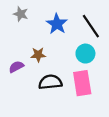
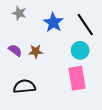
purple semicircle: (16, 67) -> (15, 50), moved, turned 64
black semicircle: (50, 82) -> (24, 86), moved

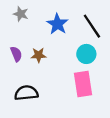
purple semicircle: (15, 50) -> (16, 54), turned 32

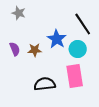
blue star: (57, 24) -> (57, 39), moved
black semicircle: (26, 93) -> (45, 84), moved

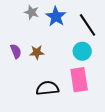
gray star: (19, 13) -> (32, 12), moved
blue star: (57, 39) -> (56, 16), moved

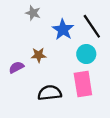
blue star: (56, 16) -> (63, 30), moved
purple semicircle: (16, 51) -> (16, 67), moved, turned -96

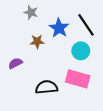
brown star: (39, 55) -> (37, 41), moved
pink rectangle: (83, 84) -> (78, 79), turned -65

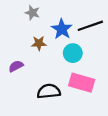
black line: (86, 25) -> (90, 26), turned -75
cyan circle: (81, 51) -> (73, 53), moved

